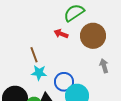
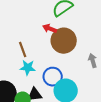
brown circle: (93, 36) -> (64, 41), moved

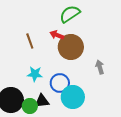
brown line: (23, 50) -> (30, 41), moved

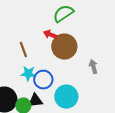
brown line: (30, 41) -> (23, 50), moved
blue circle: (60, 83) -> (43, 80), moved

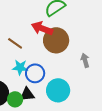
red arrow: (50, 35) -> (42, 28), size x1.5
brown line: (23, 50) -> (15, 43), turned -35

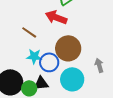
brown circle: (56, 40) -> (68, 48), moved
gray arrow: (85, 60) -> (99, 65), moved

